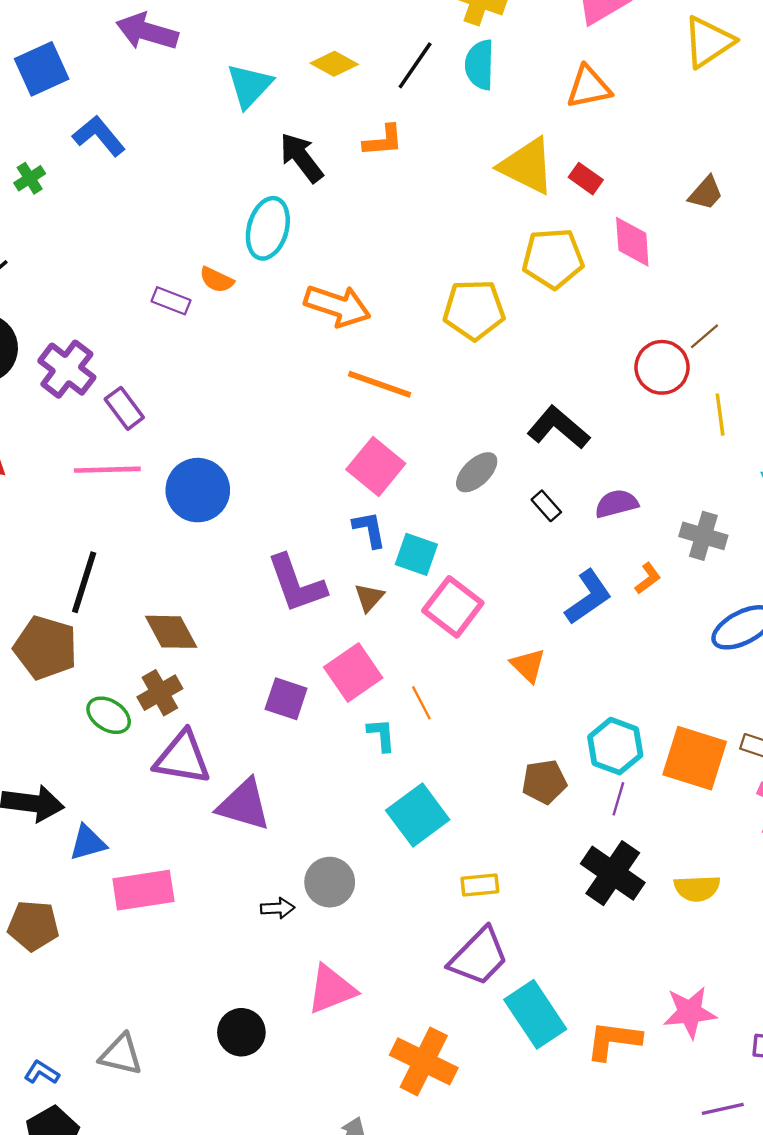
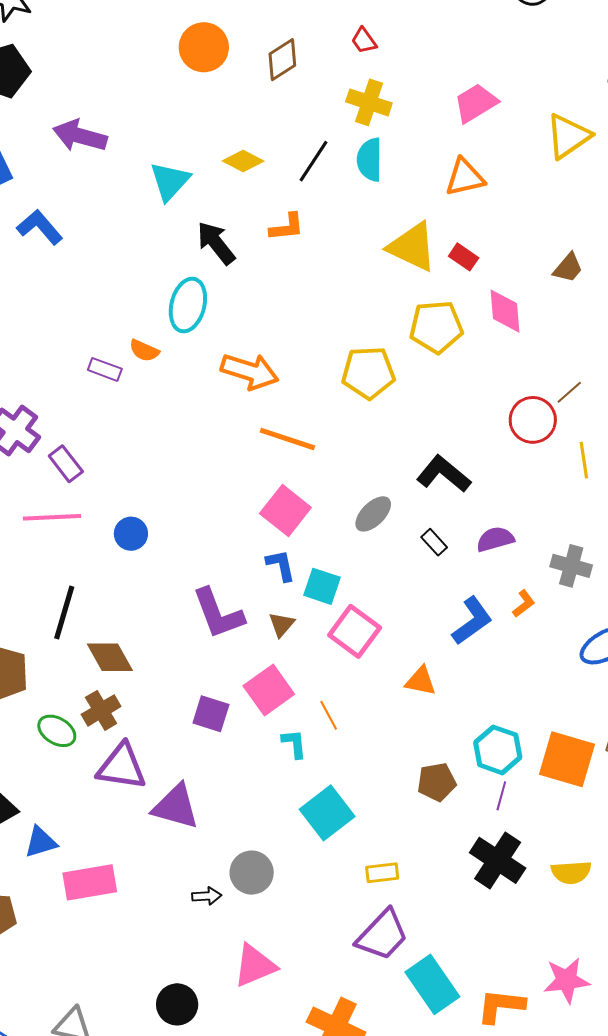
blue circle: (198, 490) -> (131, 534), size x0.6
black line: (84, 582) -> (64, 613), moved
orange triangle: (528, 665) -> (421, 681), turned -32

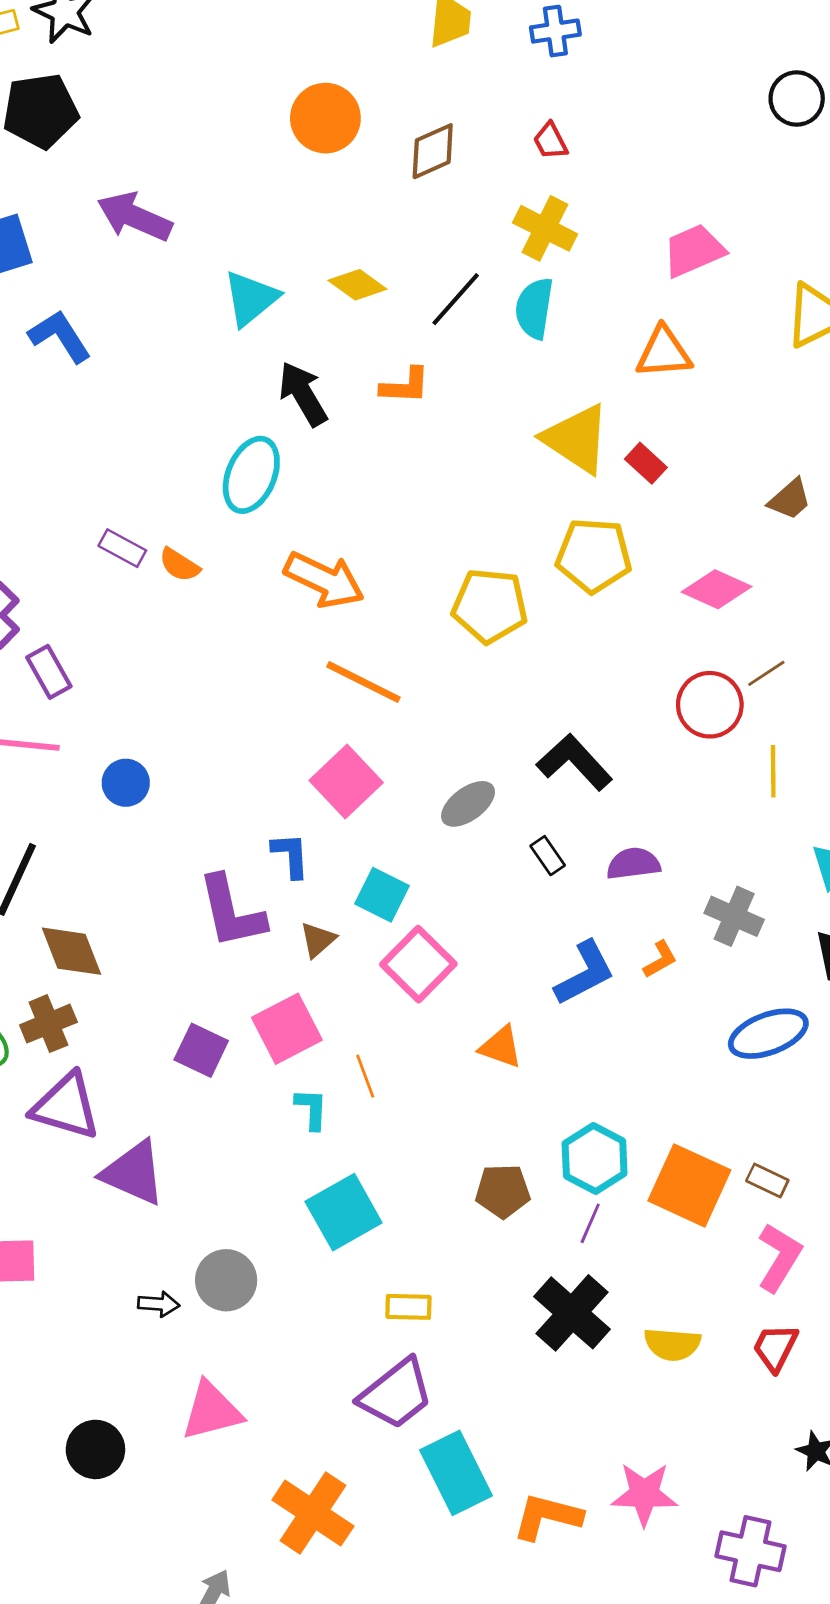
pink diamond: (505, 311) -> (716, 589), moved, turned -69
orange semicircle: (144, 351) -> (179, 565), moved
blue L-shape: (281, 565) -> (291, 855), moved

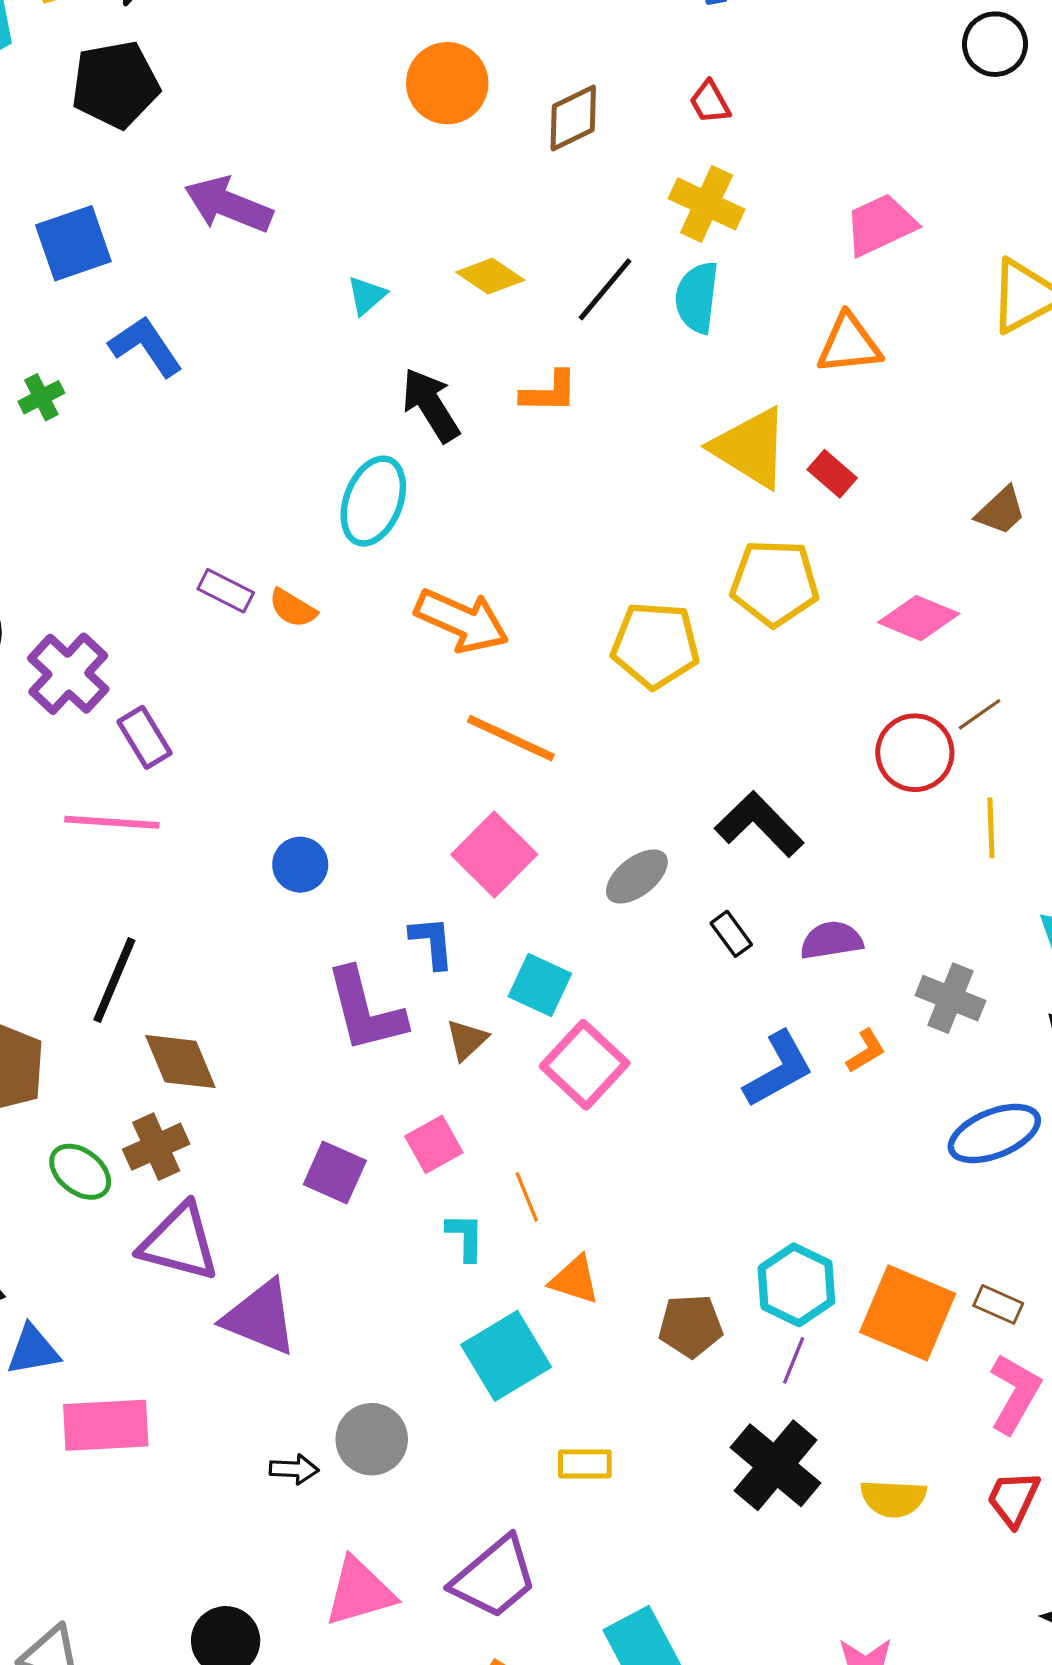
cyan triangle: (251, 298) -> (367, 296), size x0.6
blue circle: (126, 783) -> (300, 865), moved
pink square: (287, 1029) -> (434, 1144), size x0.7
orange triangle: (501, 1047) -> (575, 1280), moved
purple trapezoid: (396, 1394) -> (494, 1578), moved

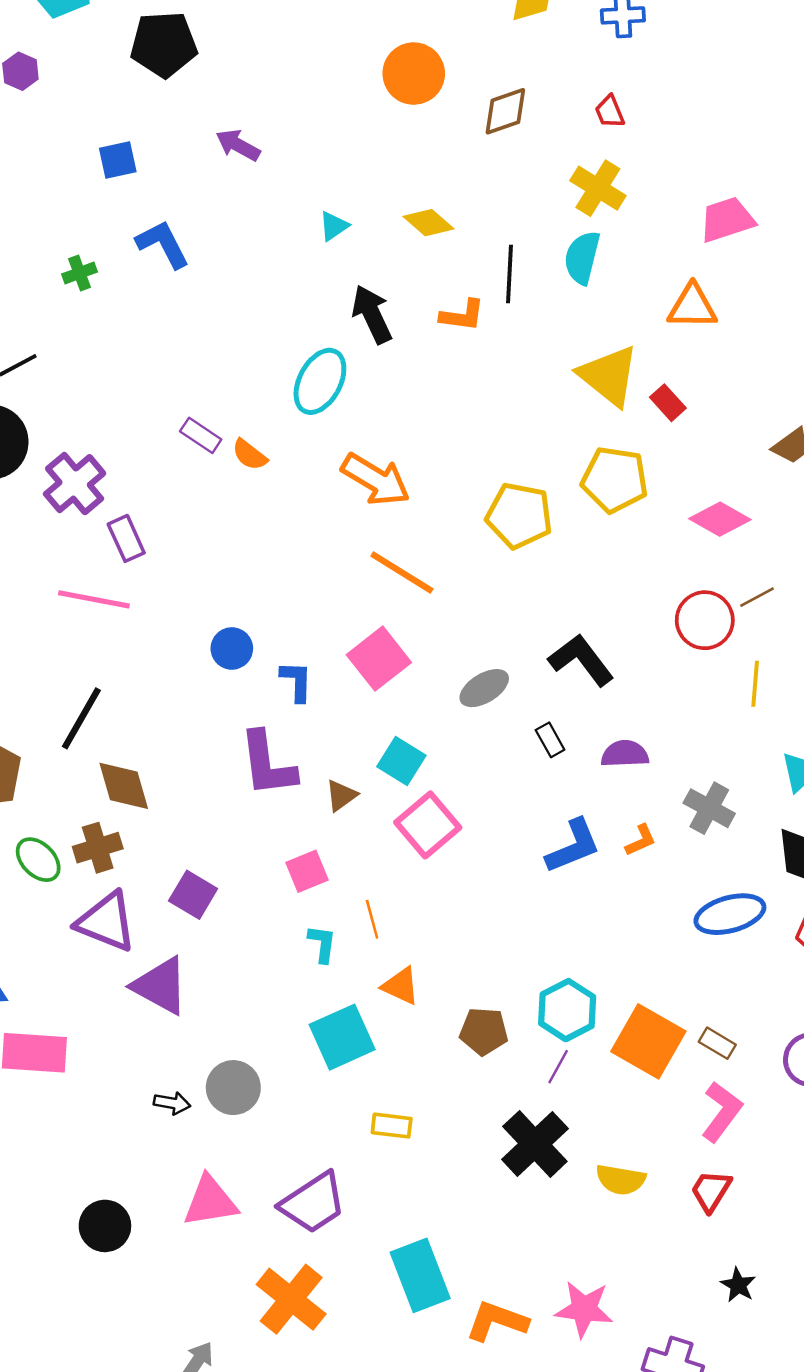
purple arrow: (228, 205) -> (238, 145), size x0.7
blue square: (73, 243) -> (118, 160), size x0.7
black line: (605, 289) -> (509, 274), moved, turned -44
blue L-shape: (432, 942) -> (297, 681), moved
purple square: (335, 1172) -> (193, 895), moved

